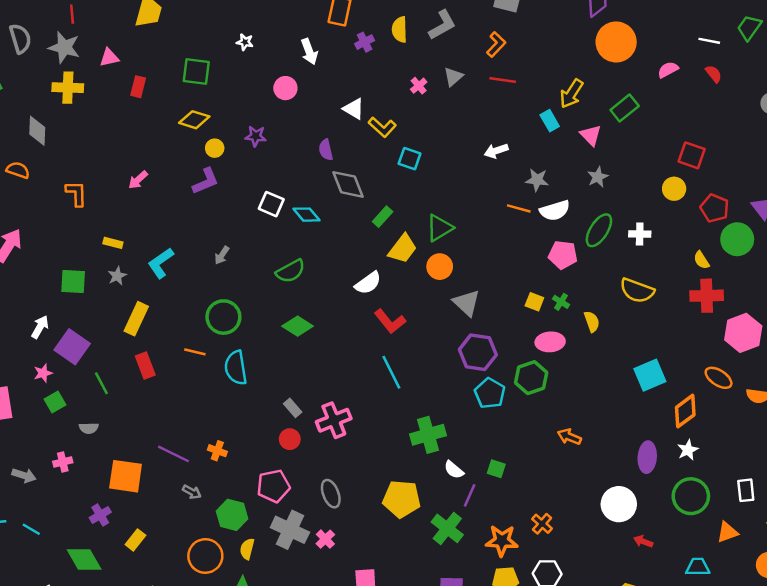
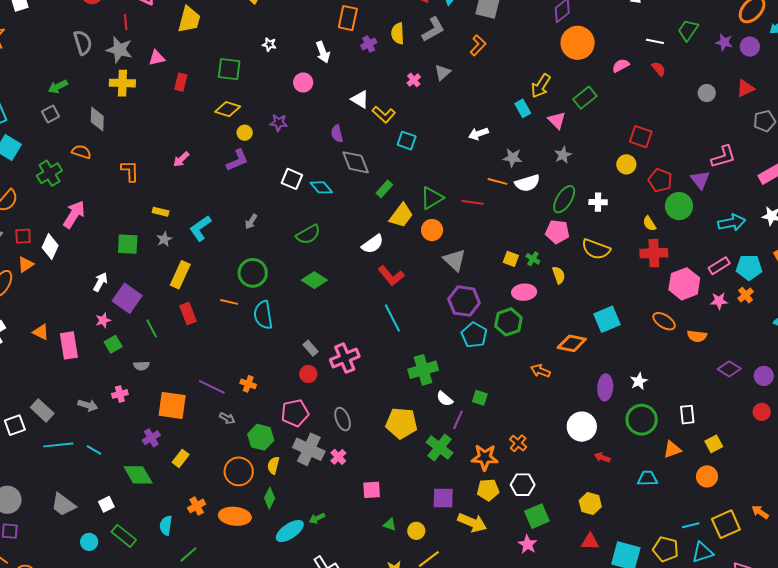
red line: (503, 80) -> (473, 202), moved
pink pentagon: (563, 255) -> (557, 232), moved
orange diamond: (685, 411) -> (572, 343), moved, turned 48

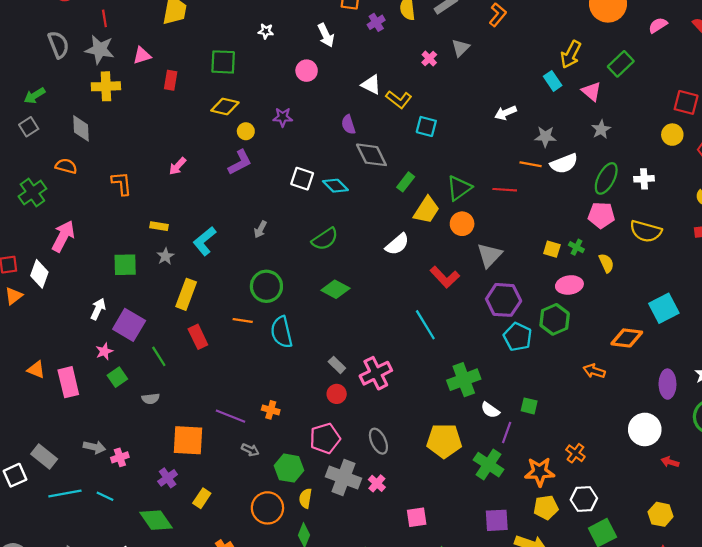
gray triangle: (455, 260) -> (490, 255), turned 35
red L-shape: (391, 276) -> (445, 277), moved
pink cross: (120, 394) -> (120, 457), moved

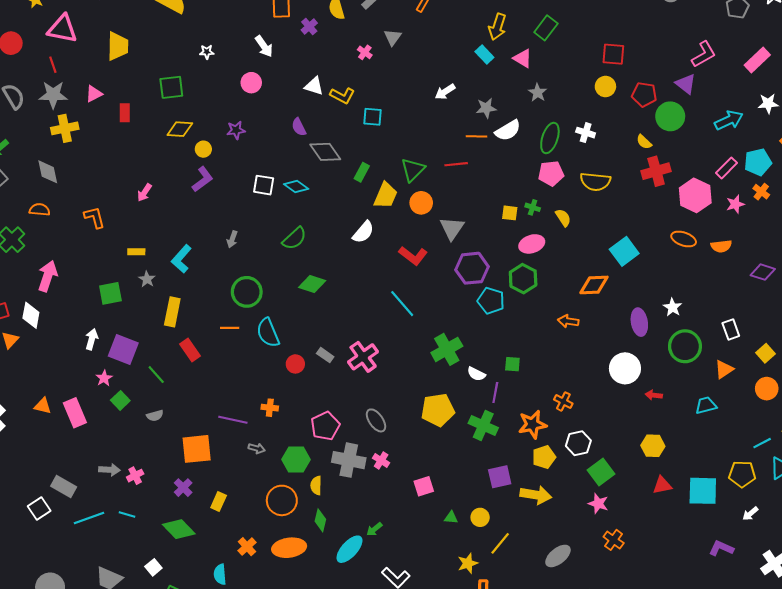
white cross: (644, 179) -> (586, 133), turned 30
red circle: (337, 394) -> (295, 364), moved

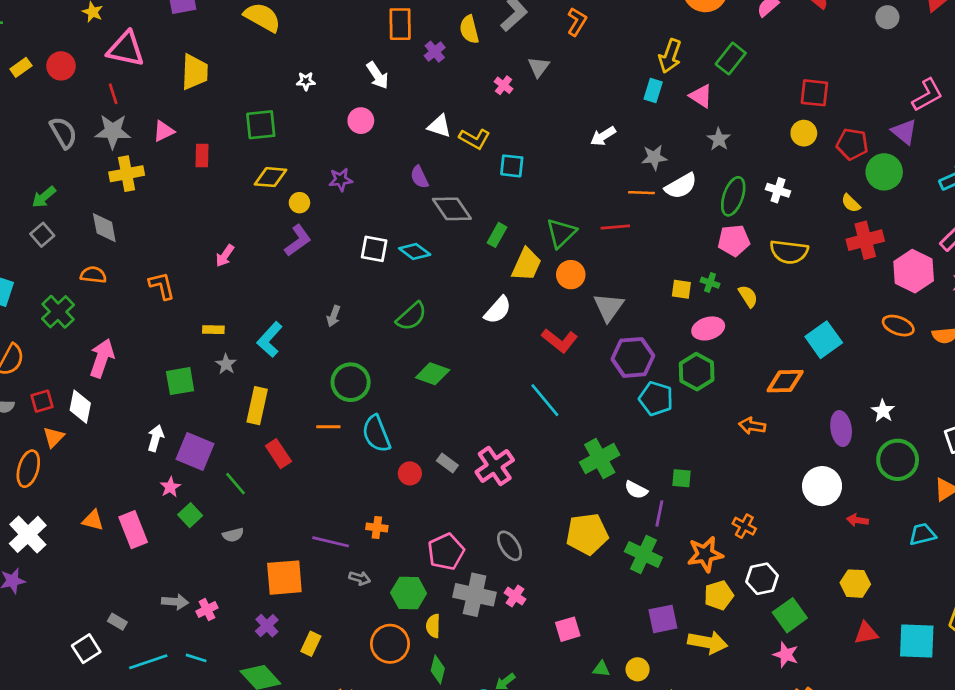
cyan rectangle: (484, 54) -> (653, 90), turned 60
gray rectangle: (64, 486) -> (117, 622), size x0.6

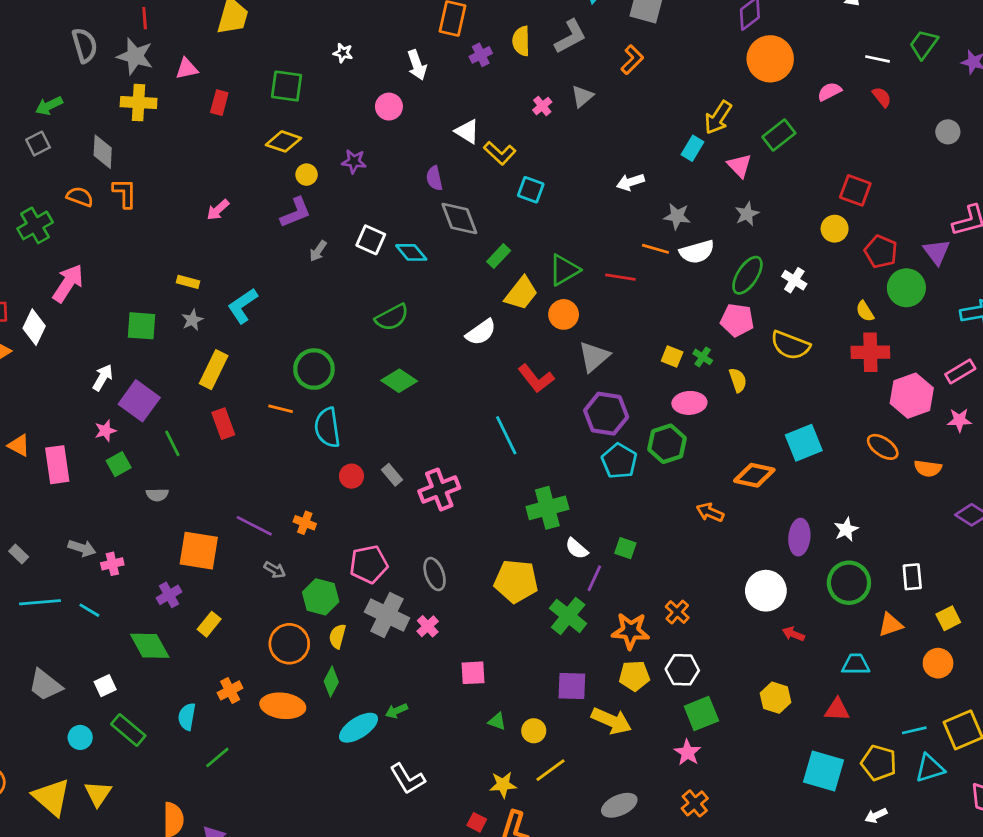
orange L-shape: (162, 286) -> (125, 193), moved
gray arrow: (334, 316) -> (318, 251), moved
red triangle: (866, 633) -> (837, 710), moved

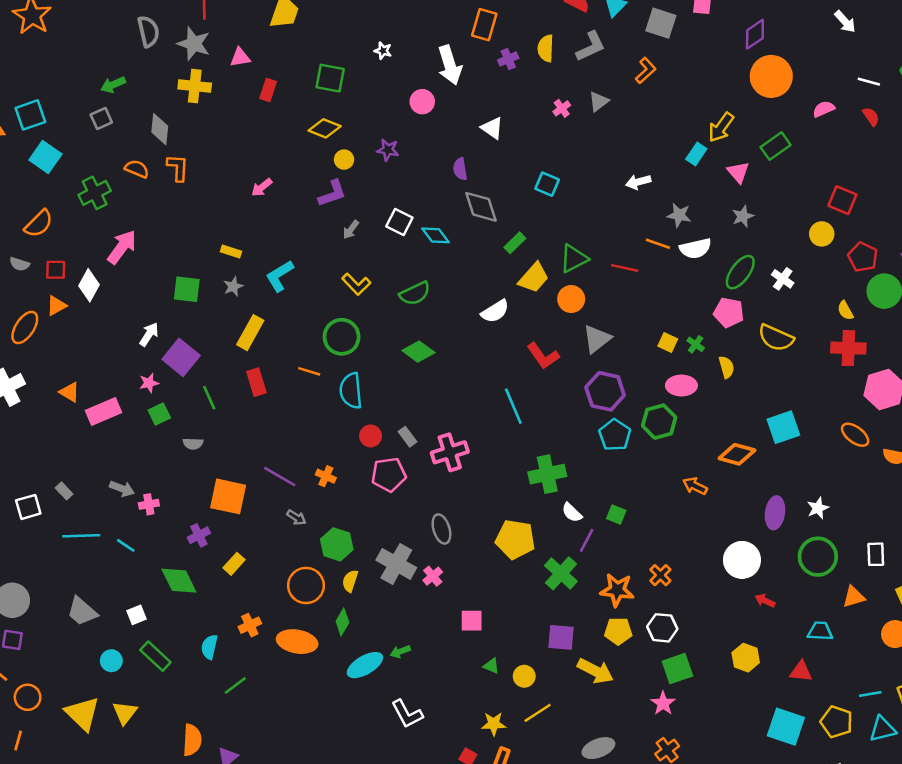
white arrow: (417, 65) -> (450, 65), size x1.4
yellow L-shape: (500, 153) -> (356, 284), moved
pink rectangle: (57, 465) -> (104, 412), turned 72
pink pentagon: (369, 564) -> (389, 475), moved

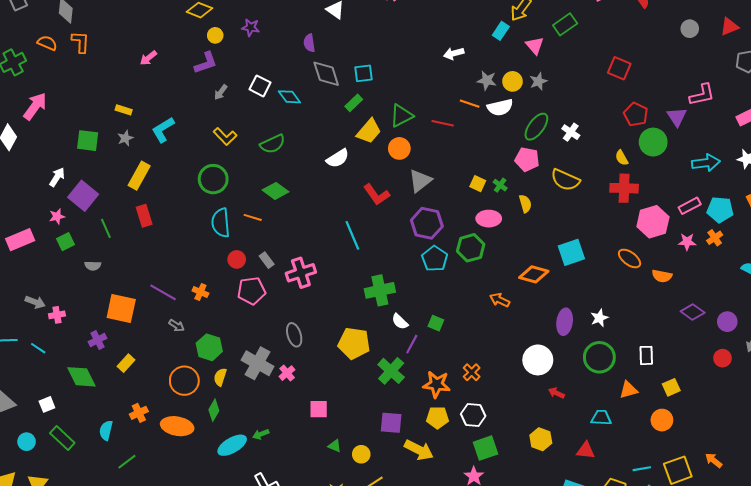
cyan square: (547, 184) -> (364, 73), moved, turned -30
yellow circle: (822, 234) -> (513, 81), moved
orange line: (309, 371) -> (253, 217), moved

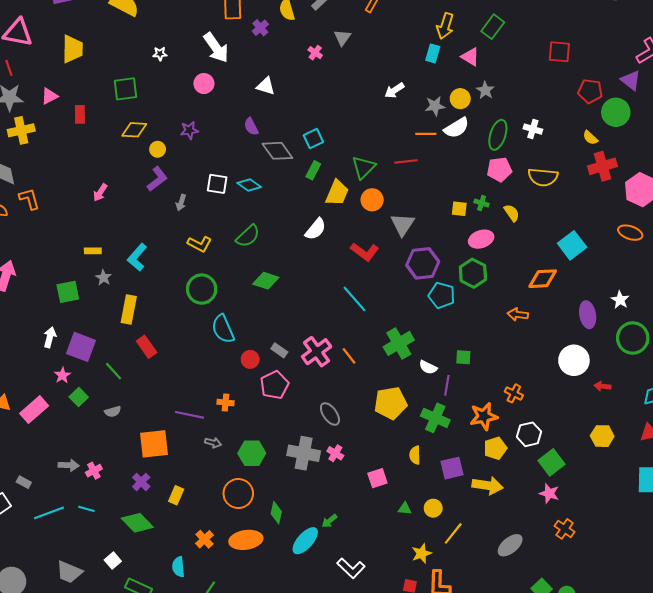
orange line: (253, 217) -> (349, 356), moved, turned 54
yellow semicircle: (220, 377) -> (415, 455), moved

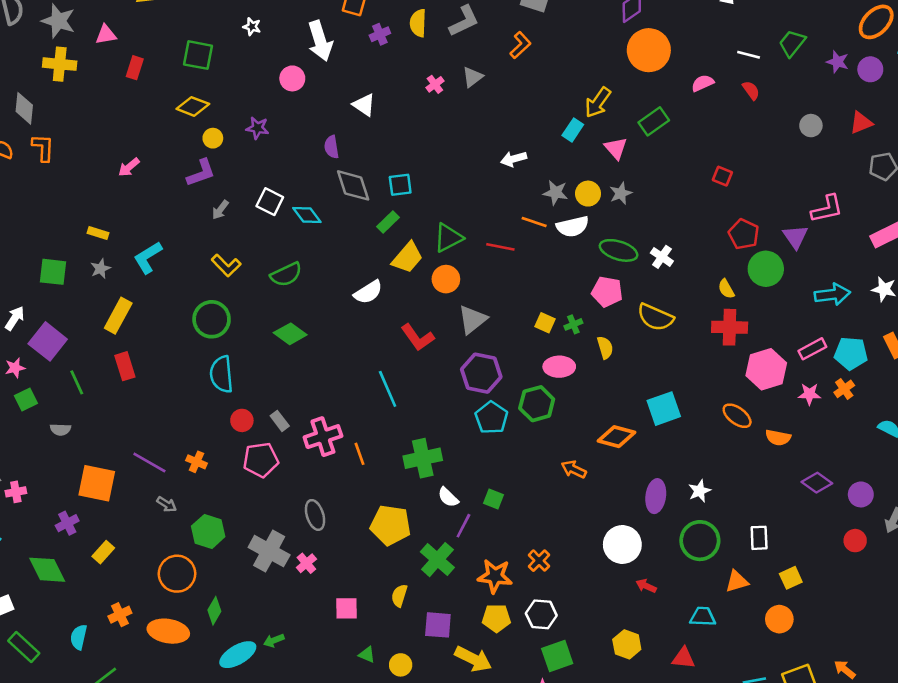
red square: (559, 52) -> (722, 176), size x0.7
green ellipse: (498, 135) -> (619, 250), turned 72
green cross: (482, 203) -> (573, 324), turned 32

